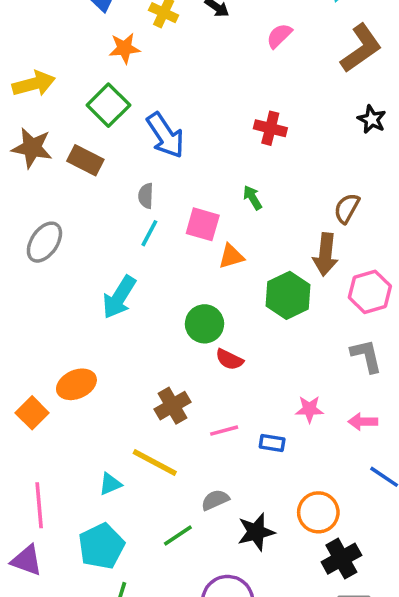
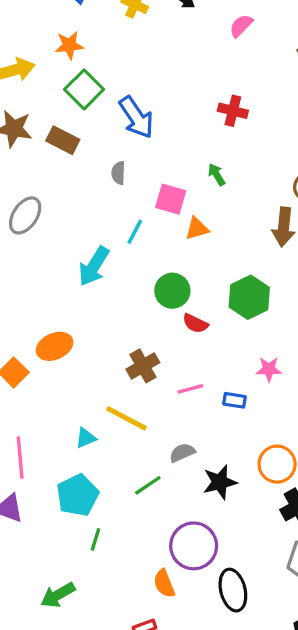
orange star: (124, 48) -> (69, 45), moved
cyan line: (149, 233) -> (135, 232), moved
green hexagon: (288, 295) -> (249, 297), moved

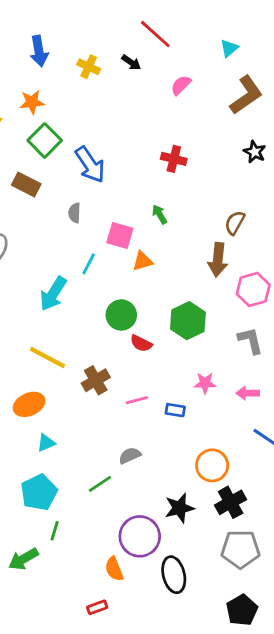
orange ellipse: (55, 346) -> (29, 404), moved
yellow line: (127, 418) -> (47, 358), moved
black star: (220, 482) -> (179, 508), moved
green arrow: (58, 595) -> (23, 559), moved

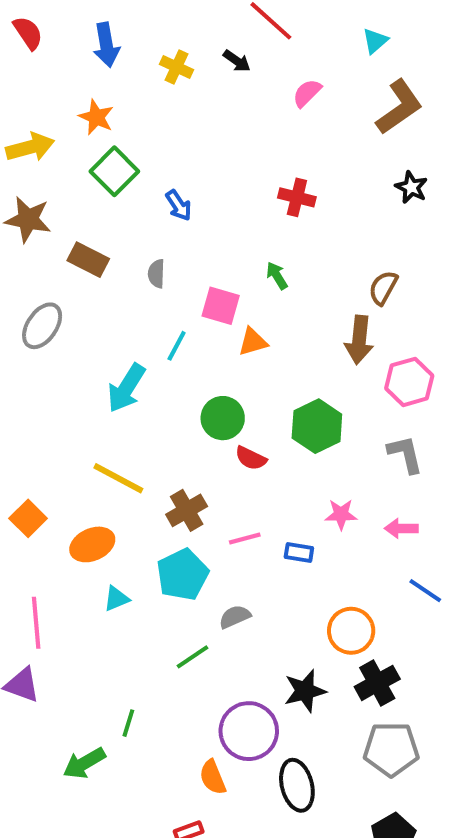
orange star: (32, 102) -> (96, 117), turned 30
blue arrow: (90, 165) -> (179, 205), size x0.6
brown rectangle: (26, 184) -> (88, 260), moved
cyan pentagon: (39, 492) -> (183, 575), moved

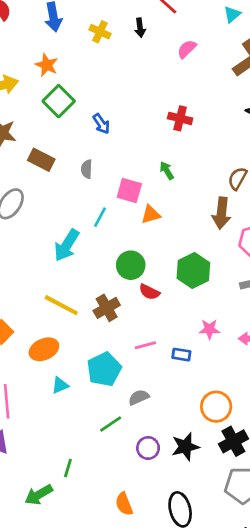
black arrow: (237, 61) -> (140, 28), turned 48
brown cross: (187, 510) -> (107, 308), moved
purple circle: (249, 731) -> (148, 448), moved, size x0.6

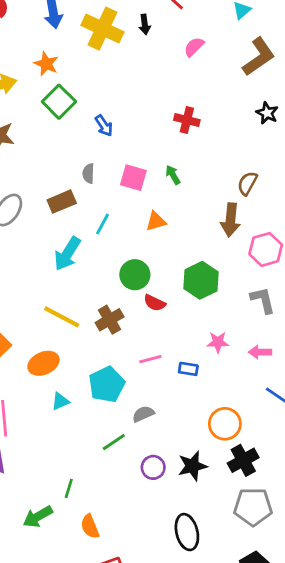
yellow cross: (100, 32) -> (103, 29), size x1.8
brown rectangle: (41, 160) -> (62, 202), moved, turned -50
pink square: (129, 190) -> (133, 178), moved
orange semicircle: (124, 504) -> (90, 526), moved

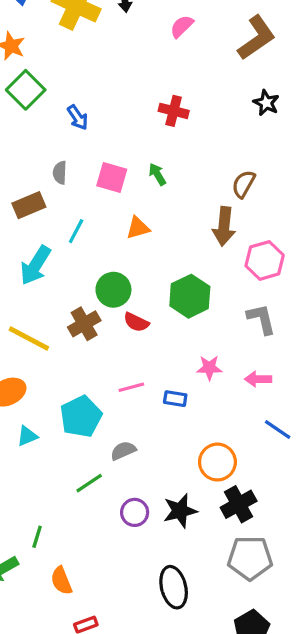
brown cross: (110, 320) -> (84, 324), moved

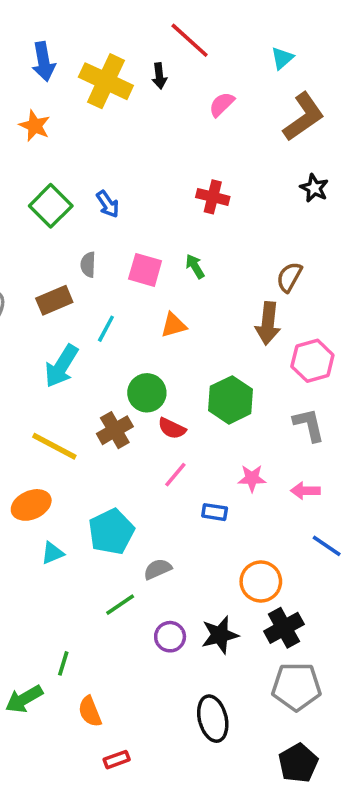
green square: (26, 90) -> (51, 206), moved
pink line: (131, 387) -> (175, 475), moved, turned -35

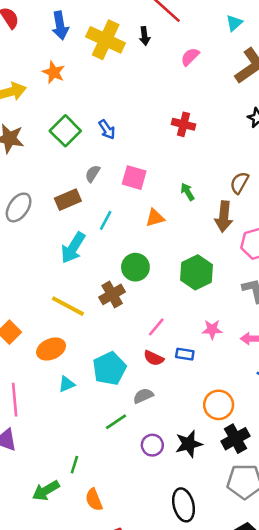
gray semicircle: (88, 265) -> (93, 174), turned 30
green arrow: (195, 266) -> (187, 192), moved
red semicircle: (172, 428) -> (154, 358), moved

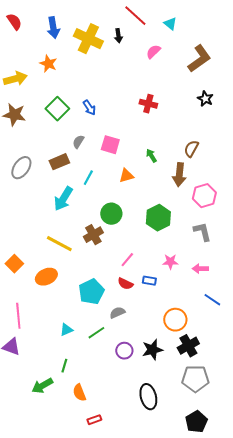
cyan triangle: (234, 23) -> (170, 24), moved, turned -40
cyan triangle: (67, 384) -> (66, 330), moved

